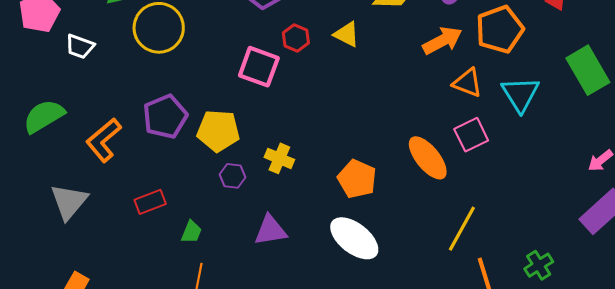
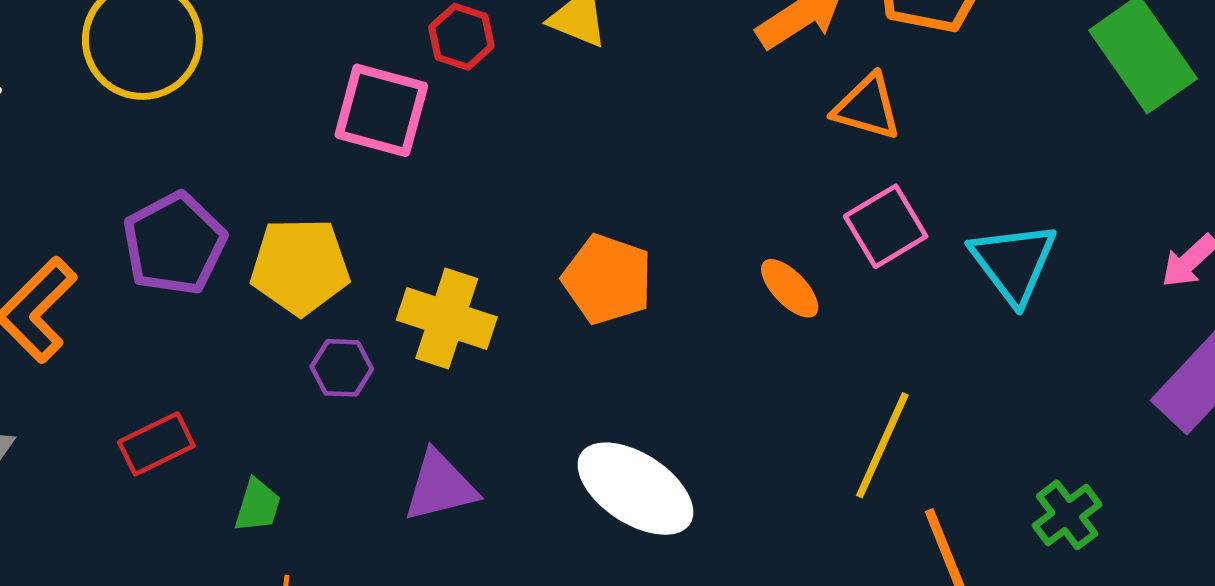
cyan triangle: (520, 94) -> (1014, 263), moved
yellow cross: (279, 158) -> (447, 319), size x1.4
orange ellipse: (428, 158) -> (790, 288), size x0.6
orange pentagon: (357, 179) -> (607, 279), moved

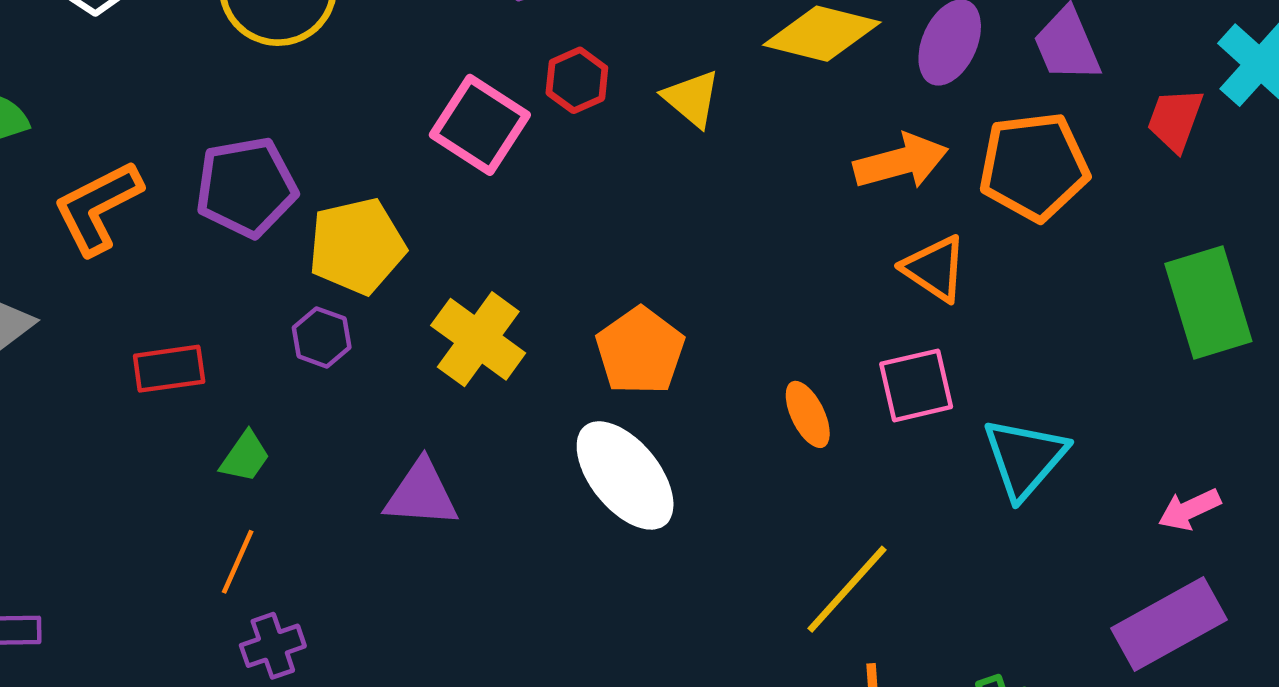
yellow pentagon: (300, 266) -> (357, 246), turned -30
purple hexagon: (342, 368) -> (322, 337), moved
white ellipse: (635, 489) -> (625, 475), moved

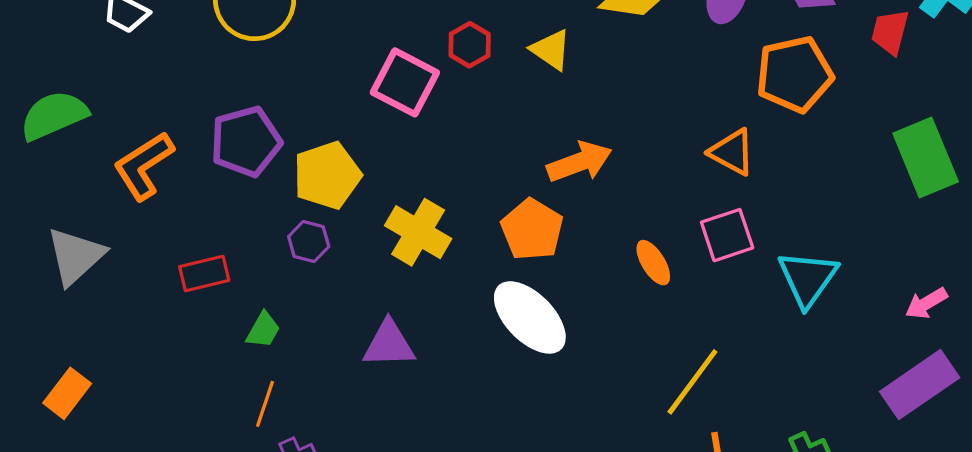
orange arrow: (901, 162) -> (579, 162), moved

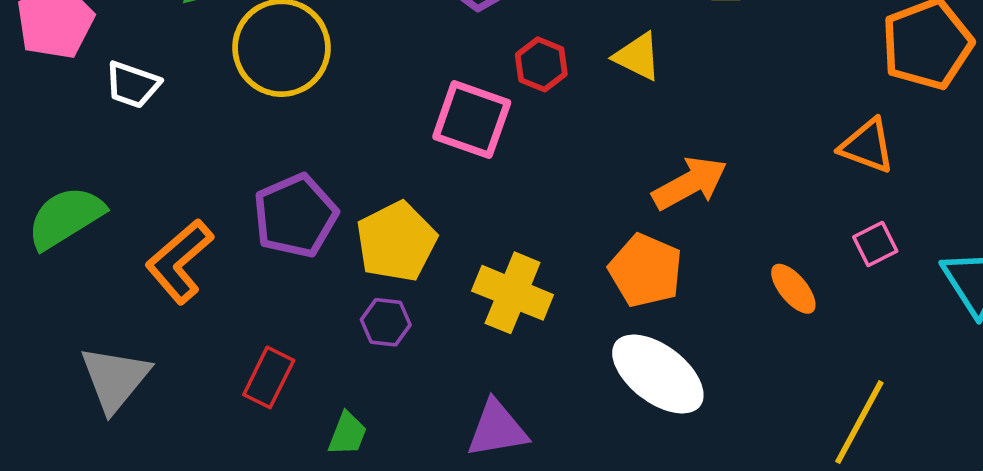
pink square: (727, 235) -> (875, 244), size x0.7
red rectangle: (204, 274) -> (269, 377), turned -42

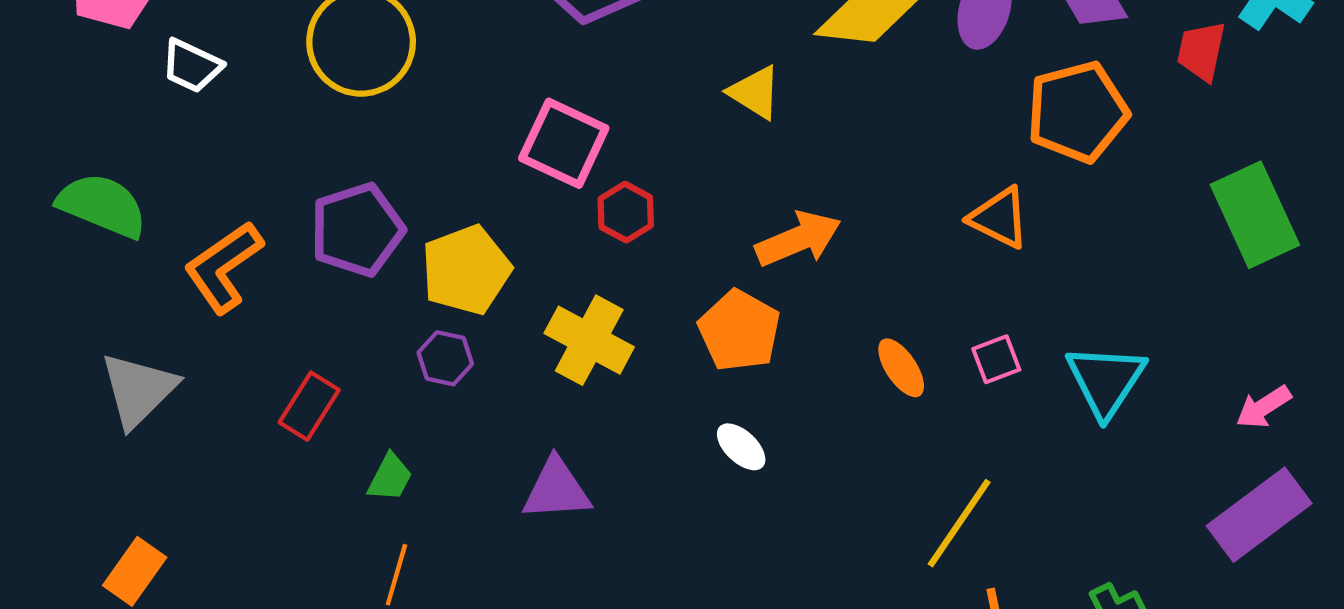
red hexagon: (541, 64) -> (626, 212), moved
green semicircle: (66, 217) -> (102, 205), turned 48
pink square: (875, 244) -> (996, 359), moved
white ellipse: (658, 374) -> (741, 447), size x0.5

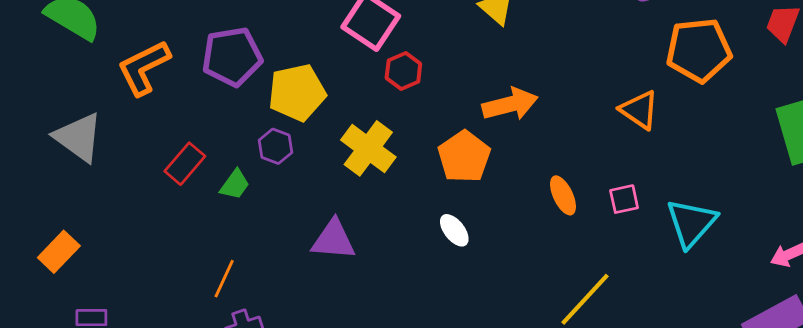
gray triangle: (138, 390) -> (78, 137), turned -48
green trapezoid: (390, 477) -> (235, 185), moved

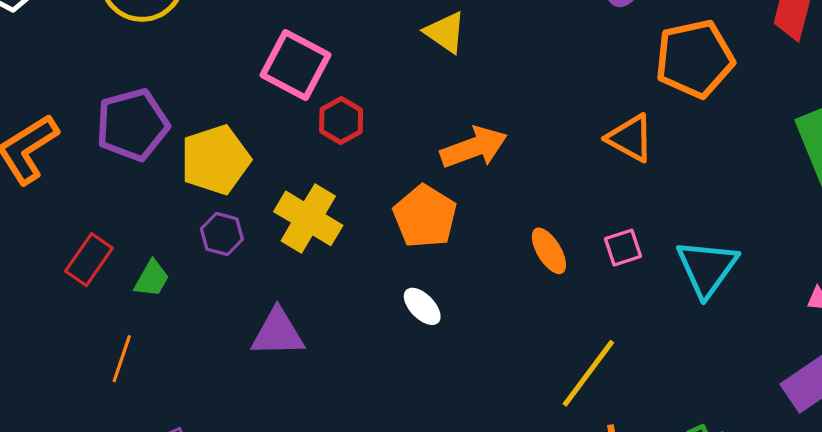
purple hexagon: (275, 146) -> (222, 234), moved
orange line: (224, 279) -> (122, 359), moved

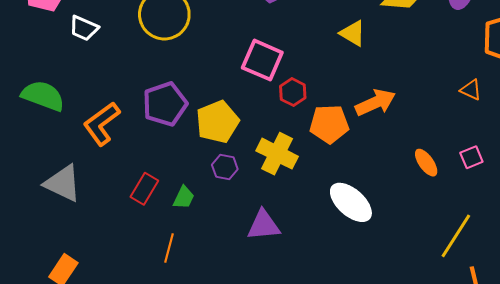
orange triangle: (630, 138) -> (471, 90), size x0.7
orange pentagon: (425, 216) -> (329, 124), moved, turned -30
white ellipse: (422, 306) -> (351, 202), size x1.8

